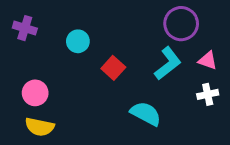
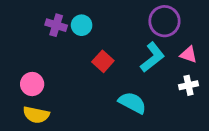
purple cross: (25, 28) -> (56, 25), moved
cyan circle: (78, 41) -> (82, 25), moved

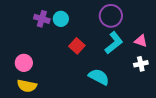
purple circle: (164, 21) -> (111, 16), moved

